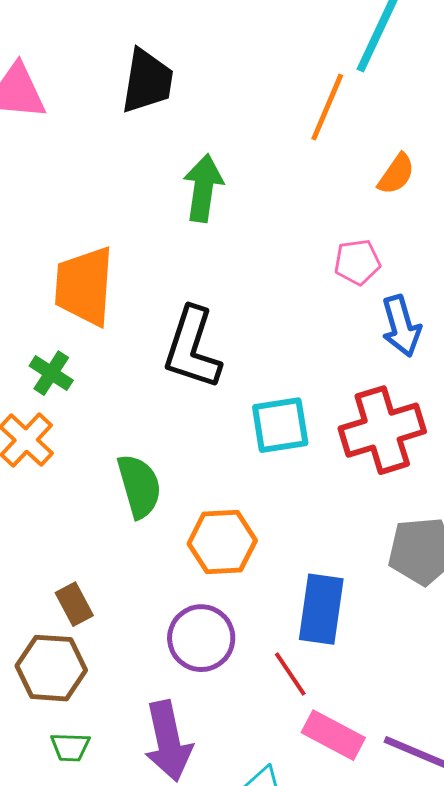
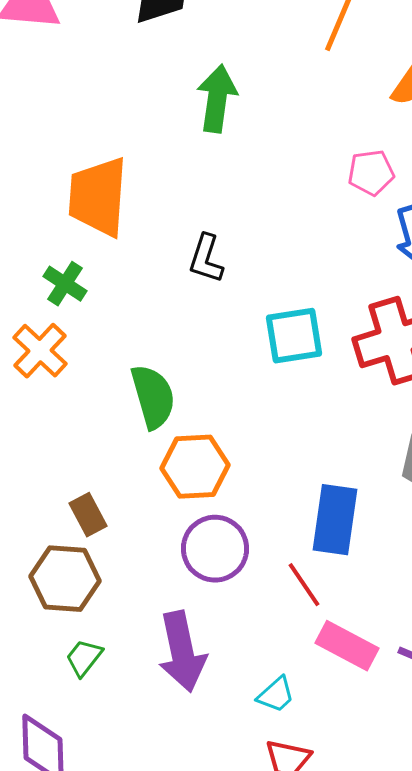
black L-shape: (192, 348) -> (206, 259), size x0.6
orange hexagon: (222, 542) -> (195, 467), moved
green trapezoid: (70, 747) -> (84, 658), turned 126

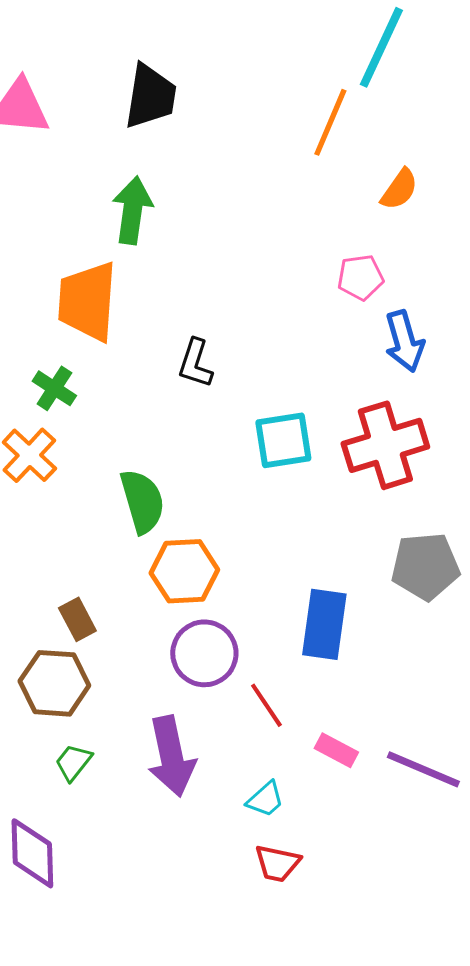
green arrow: (217, 99) -> (132, 210), moved
red line: (304, 585) -> (266, 705), moved
pink rectangle: (347, 646) -> (336, 750), size x0.7

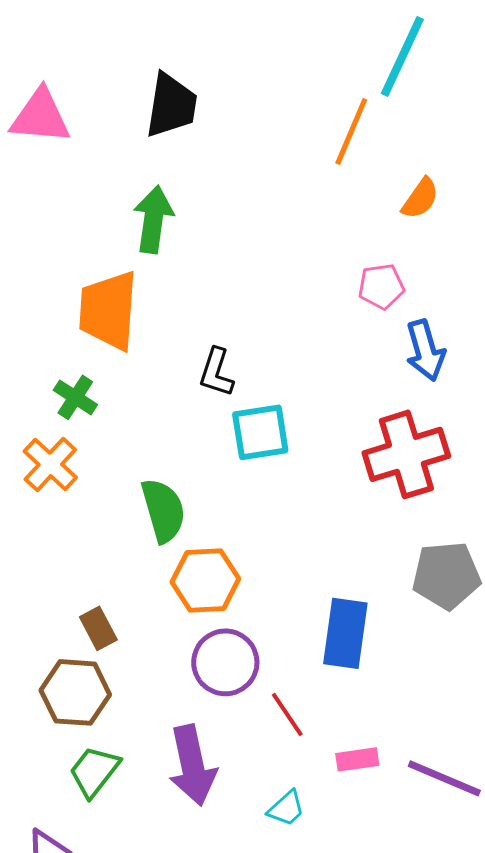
cyan square: (283, 440) -> (260, 432), moved
pink rectangle: (336, 750) -> (357, 759), turned -36
green trapezoid: (73, 762) -> (94, 771), size x1.4

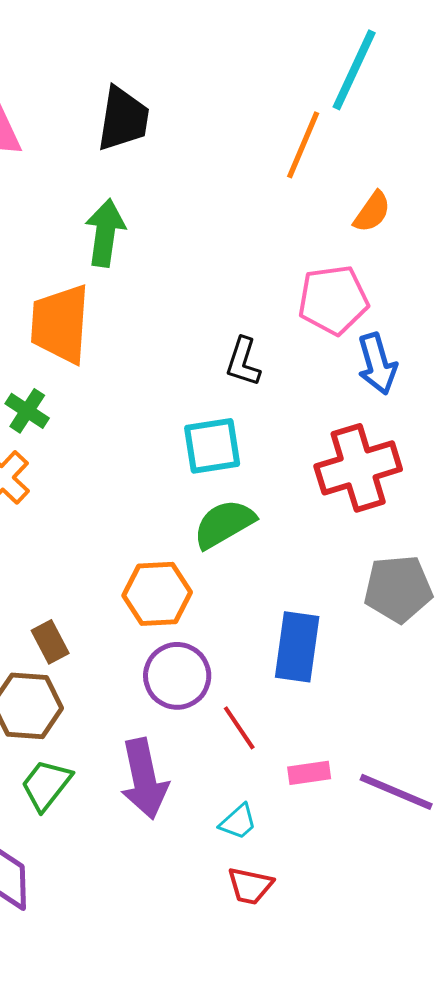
pink pentagon: (381, 286) -> (333, 300), size x1.5
black L-shape: (216, 372) -> (243, 362), moved
green semicircle: (163, 510) -> (224, 524), moved, turned -104

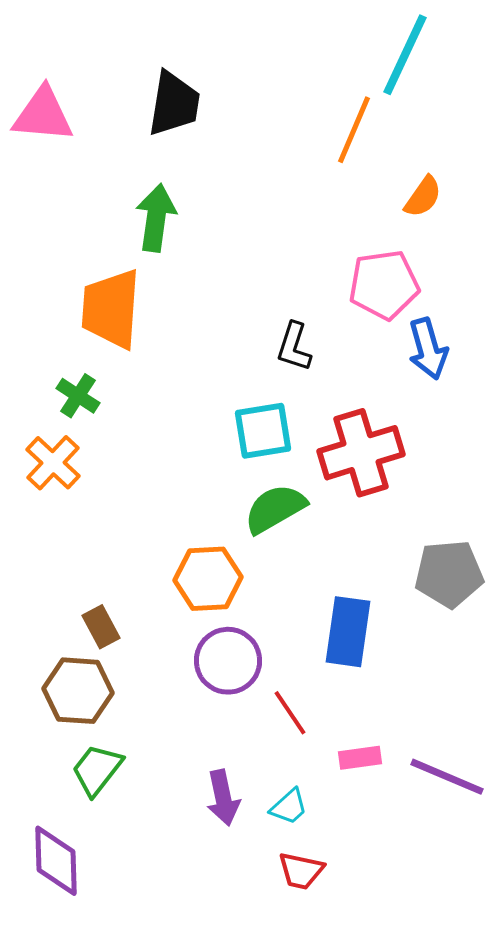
red cross: (358, 468) -> (361, 453), moved
purple arrow: (144, 779) -> (223, 798), moved, size x0.7

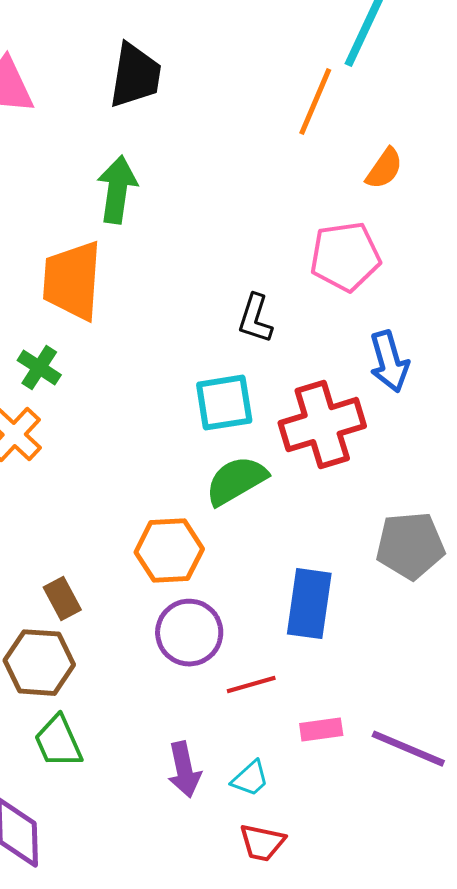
blue arrow: (428, 349) -> (389, 362), moved
red line: (290, 713) -> (251, 685), turned -72
green trapezoid: (97, 770) -> (58, 742), turned -62

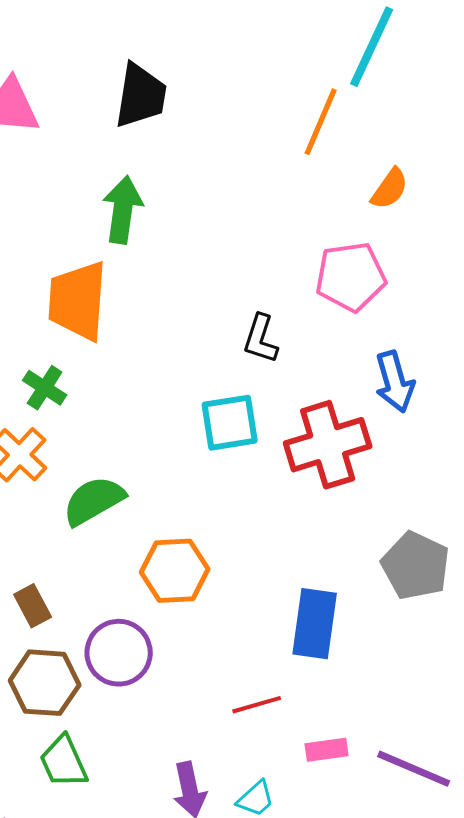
green semicircle: (236, 481) -> (94, 501), moved
gray pentagon: (410, 546) -> (416, 566), turned 30
brown rectangle: (62, 599) -> (33, 606), moved
purple circle: (189, 633) -> (119, 653), moved

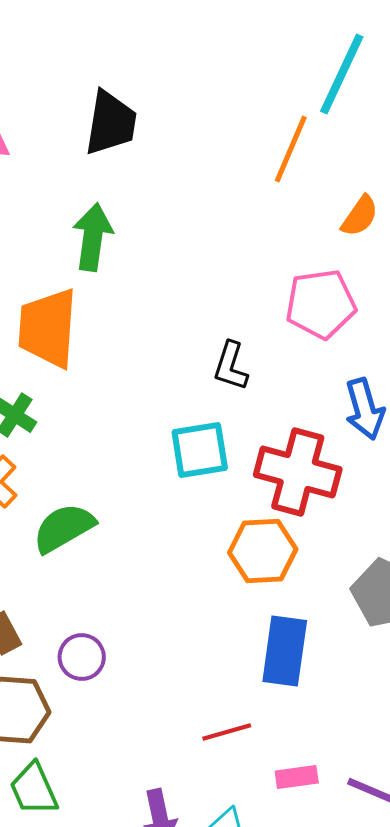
red cross: (328, 445) -> (298, 472), turned 32
orange hexagon: (175, 571) -> (263, 551), moved
purple circle: (119, 653) -> (82, 657), moved, size x0.7

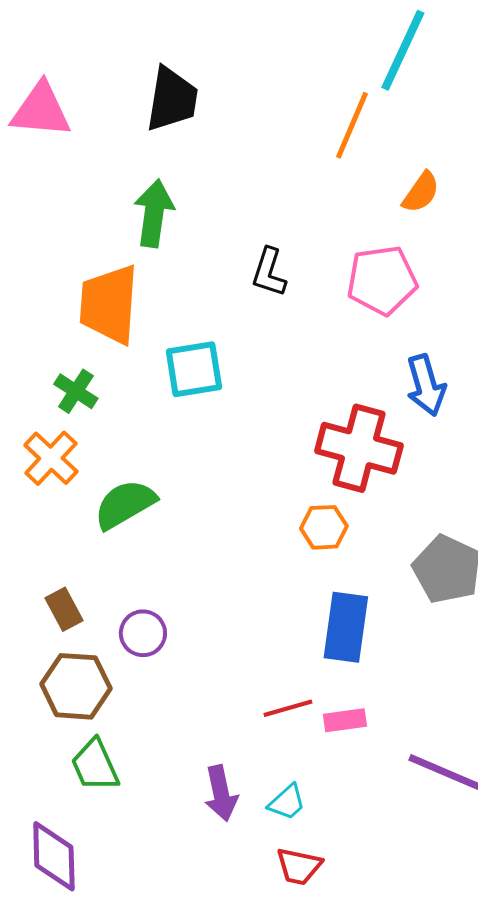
black L-shape: (231, 366) -> (269, 272), moved
cyan square: (200, 450) -> (194, 369), moved
orange hexagon: (263, 551) -> (324, 527), size x0.7
pink rectangle: (297, 777) -> (345, 720), moved

